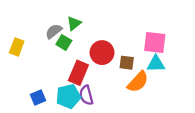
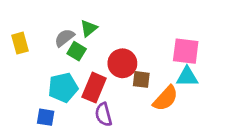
yellow rectangle: (17, 47) -> (20, 43), moved, turned -36
brown square: (127, 63) -> (141, 79), moved
cyan pentagon: (68, 96) -> (63, 88), moved
blue square: (38, 97) -> (46, 117), turned 32

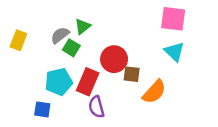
yellow rectangle: (20, 43) -> (18, 40), turned 36
pink square: (186, 51) -> (173, 19), moved
cyan triangle: (187, 77) -> (174, 52), moved, turned 45

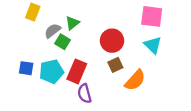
yellow rectangle: (18, 40) -> (33, 12), moved
red circle: (114, 59) -> (112, 41), moved
brown square: (132, 74) -> (115, 65), turned -32
blue square: (42, 109) -> (26, 68), moved

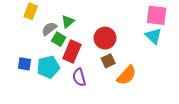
pink square: (152, 16) -> (157, 15), moved
cyan triangle: (153, 45) -> (154, 36), moved
red rectangle: (77, 71) -> (72, 51), moved
purple semicircle: (84, 93) -> (79, 77), moved

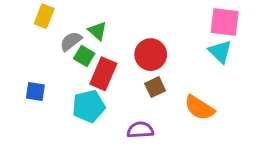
green triangle: (68, 22) -> (97, 31), turned -40
cyan pentagon: (48, 67) -> (89, 106), moved
orange semicircle: (127, 75) -> (199, 108), moved, turned 80
purple semicircle: (79, 77) -> (140, 130), moved, turned 102

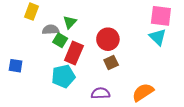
green triangle: (97, 31) -> (70, 22), turned 32
gray semicircle: (71, 41) -> (51, 30), turned 35
blue square: (35, 92) -> (16, 66), moved
orange semicircle: (199, 108) -> (143, 92), moved, turned 115

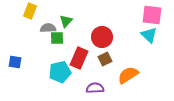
green square: (60, 40) -> (57, 38), turned -32
red rectangle: (74, 53) -> (79, 58), moved
orange semicircle: (143, 92) -> (128, 75), moved

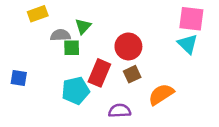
yellow rectangle: (30, 11) -> (38, 14), turned 49

